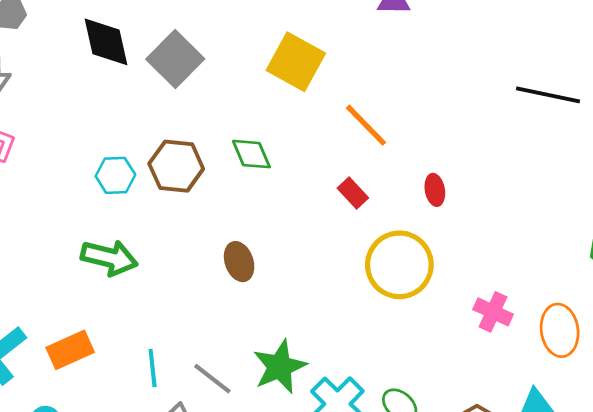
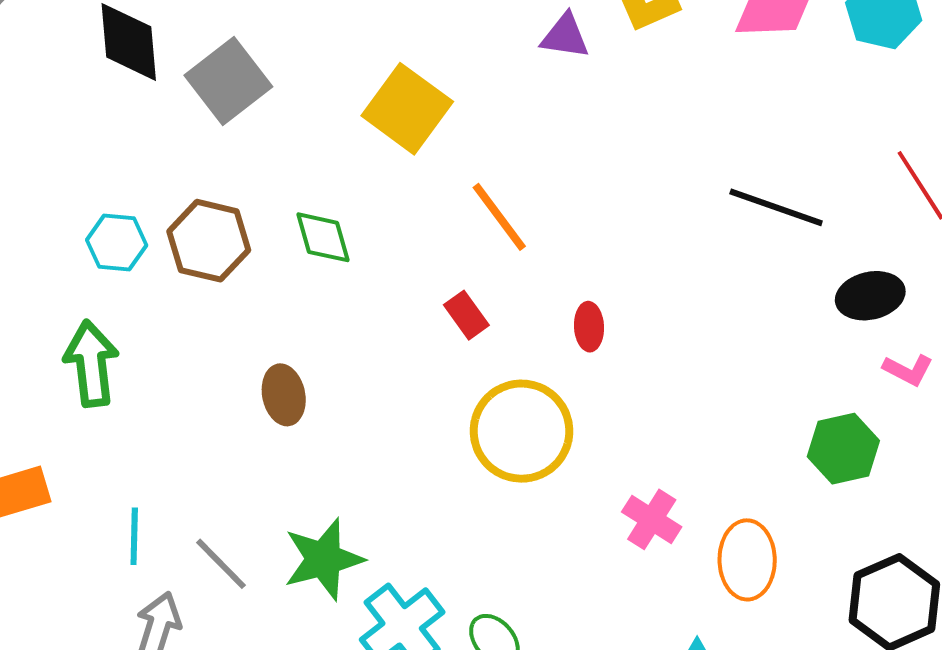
green arrow: (109, 258) -> (91, 364), turned -118

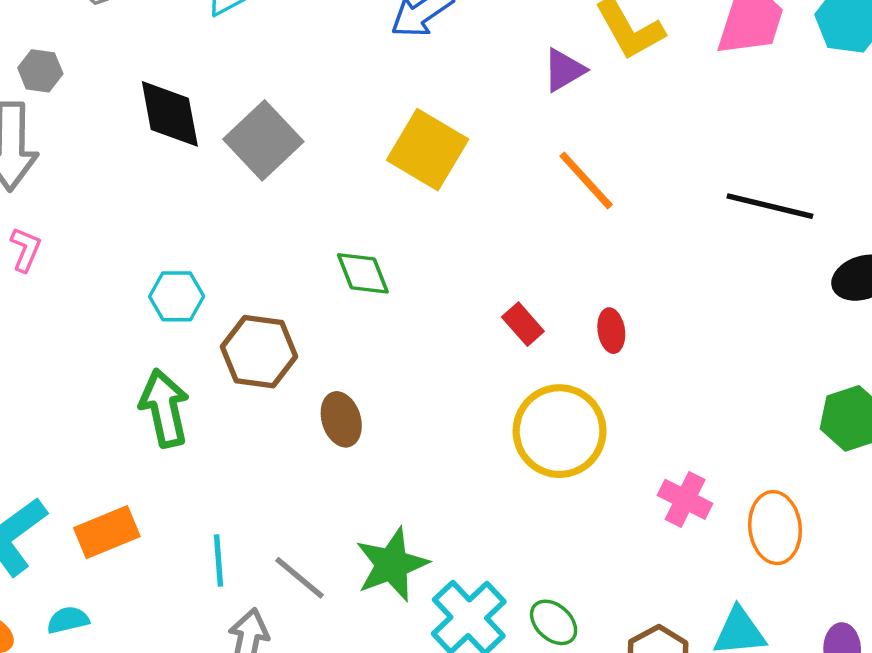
purple triangle: (565, 36) -> (564, 70), turned -33
orange line: (499, 217) -> (586, 180), moved
brown hexagon: (209, 241) -> (259, 352), moved
red rectangle: (466, 315) -> (523, 324), moved

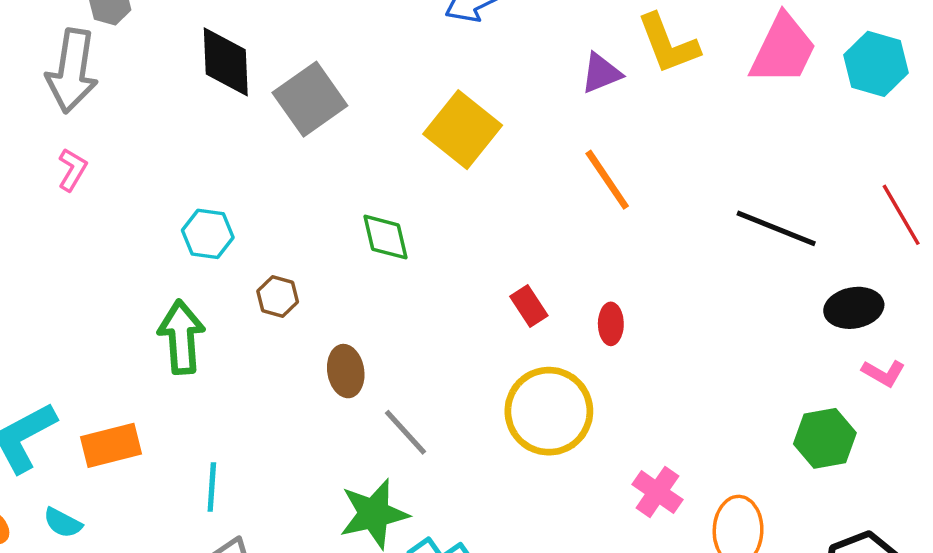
brown hexagon: (259, 352) -> (278, 297), size x0.6
gray line: (300, 578) -> (405, 432), moved
cyan semicircle: (68, 620) -> (63, 523), turned -147

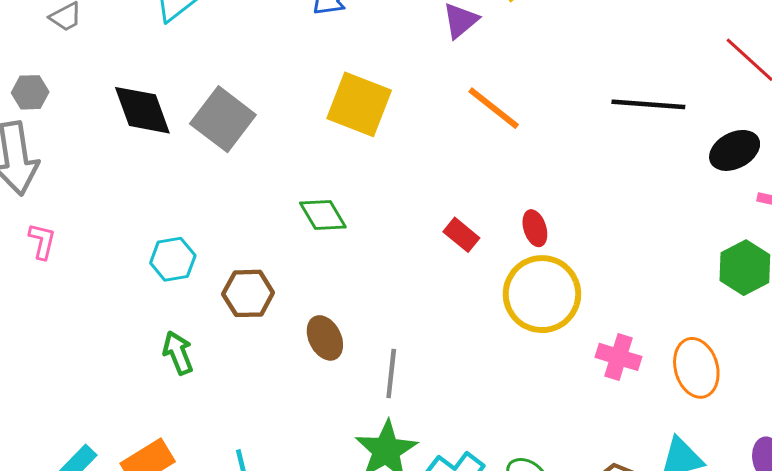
brown hexagon: (278, 297) -> (248, 293), size x1.4
green arrow: (181, 337) -> (178, 353), size x0.7
yellow circle: (549, 411) -> (542, 294), moved
gray line: (405, 432) -> (391, 373), turned 66

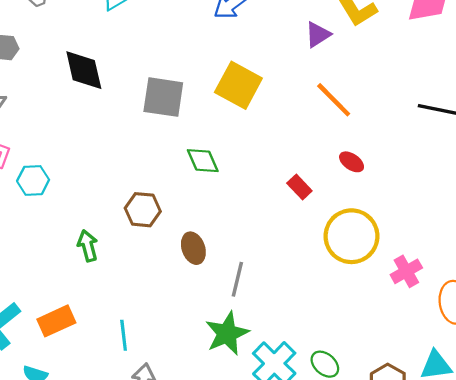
gray square: (223, 119) -> (163, 97), moved, turned -36
red ellipse: (535, 228) -> (352, 162), moved, turned -45
cyan hexagon: (173, 259) -> (33, 180), moved
pink cross: (619, 357) -> (406, 271), moved, turned 36

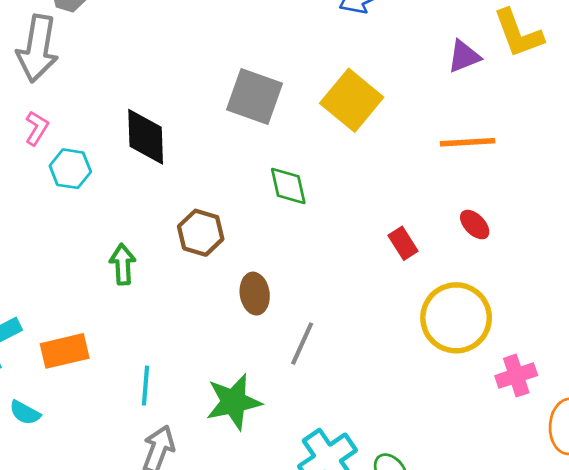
black diamond: (84, 70) -> (146, 137), moved
orange line: (334, 100) -> (468, 142), turned -60
green star: (227, 333) -> (234, 402), moved

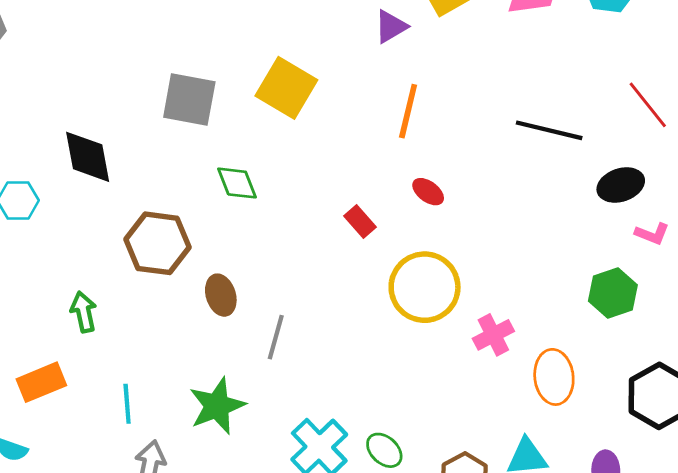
orange line: (468, 142) -> (408, 111), turned -64
brown hexagon: (201, 233) -> (158, 243), size x1.4
green arrow: (123, 264) -> (84, 312), moved

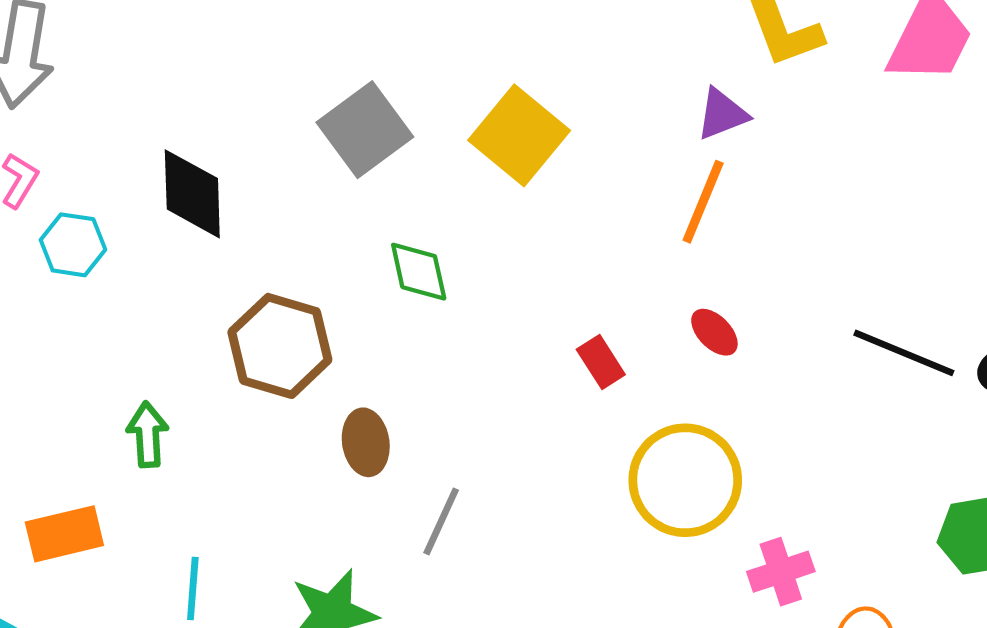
purple triangle: (391, 26) -> (722, 114), moved
gray square: (189, 99) -> (365, 130), turned 34
black line: (549, 130) -> (904, 353), moved

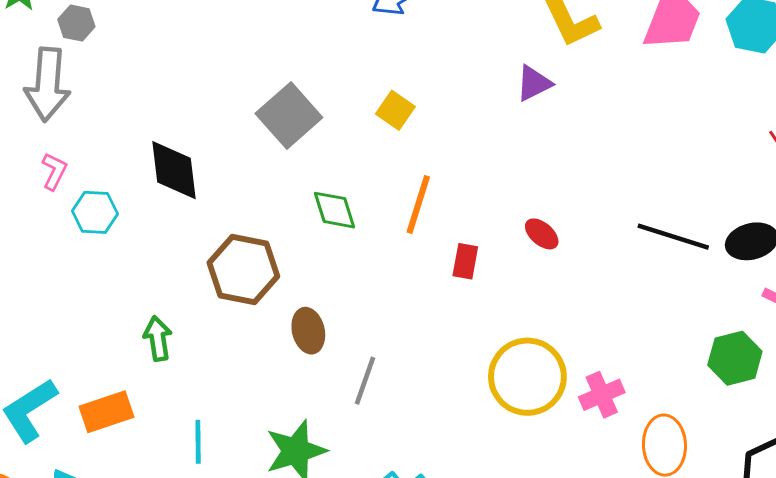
yellow square: (519, 135) -> (395, 110), size x0.6
orange line: (703, 202) -> (418, 204), moved
red rectangle: (601, 362) -> (465, 261), turned 48
yellow circle: (685, 480) -> (527, 377), moved

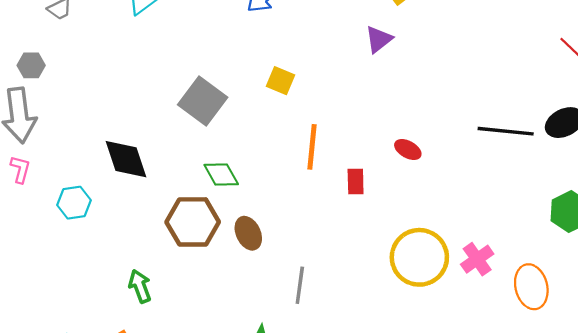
pink L-shape: (54, 171) -> (20, 169), moved
green diamond: (334, 210) -> (221, 175), moved
brown ellipse: (308, 331) -> (248, 233), moved

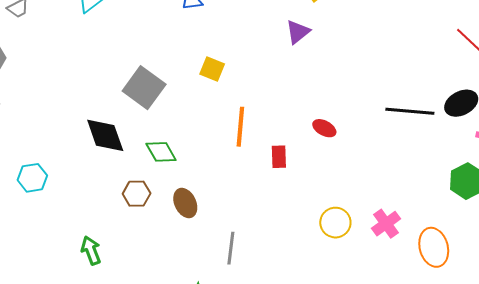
black diamond: (126, 159) -> (105, 135), moved
brown hexagon: (193, 222) -> (137, 194), size x0.6
yellow circle: (419, 257) -> (335, 223), size x0.6

